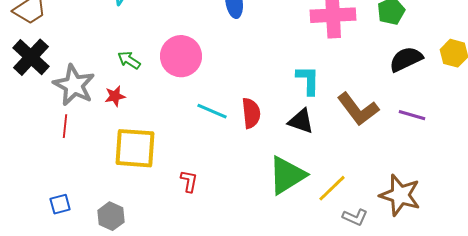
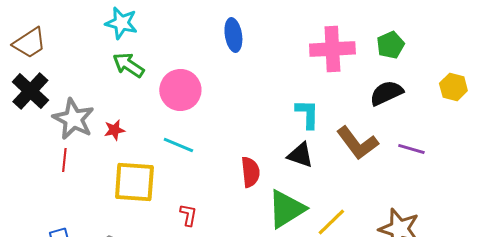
black semicircle: (406, 59) -> (386, 93), moved
green arrow: (129, 60) -> (128, 65), moved, size x1.4
cyan line: (212, 111) -> (178, 145), moved
red semicircle: (251, 113) -> (250, 172), moved

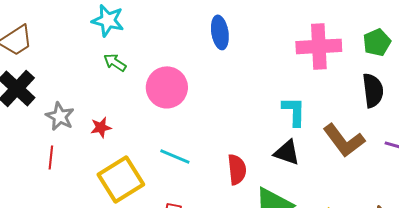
green arrow: (128, 65) -> (115, 62), size x0.7
black semicircle: (386, 93) -> (373, 90), turned 108
gray star: (73, 119) -> (60, 116), size x0.7
cyan line: (178, 145) -> (175, 156), moved
yellow square: (134, 182) -> (121, 179), turned -36

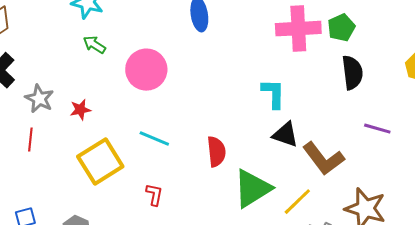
green pentagon: (377, 42) -> (341, 28), moved
brown L-shape: (344, 140) -> (323, 159), moved
black triangle: (287, 152) -> (285, 135), moved

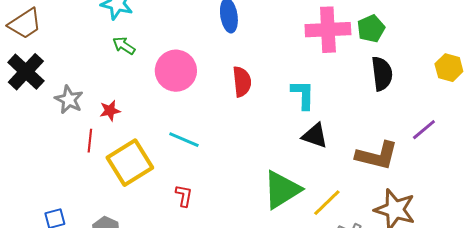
purple line: (377, 129) -> (424, 130), moved, turned -56
red line: (30, 140) -> (90, 141), moved
red semicircle: (216, 152) -> (242, 82), moved
brown L-shape: (323, 159) -> (377, 156), moved, turned -39

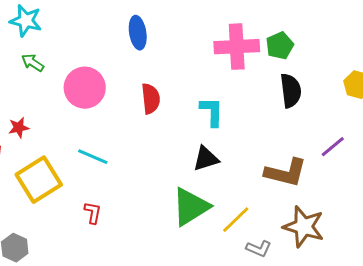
black triangle: (315, 136) -> (206, 159), moved, turned -36

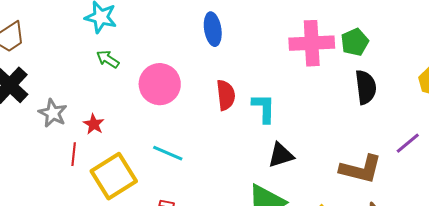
cyan L-shape: (212, 112) -> (264, 108), moved
red star: (19, 128) -> (94, 124), turned -30

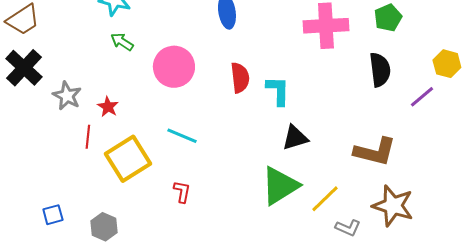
green pentagon: (355, 42) -> (388, 18), moved
purple line: (408, 143) -> (422, 97), moved

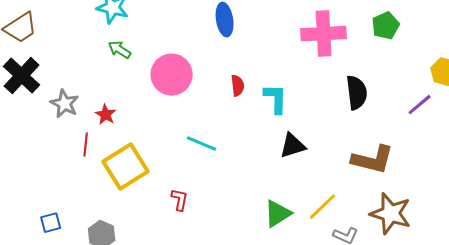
black semicircle: (380, 70) -> (357, 93), moved
red semicircle: (240, 78) -> (238, 86), size x0.7
cyan line: (182, 136) -> (202, 144), moved
green triangle: (280, 186) -> (278, 214), moved, size x0.7

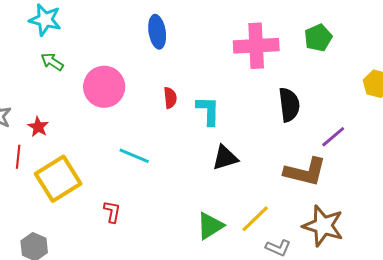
purple line: (420, 105) -> (333, 137), moved

